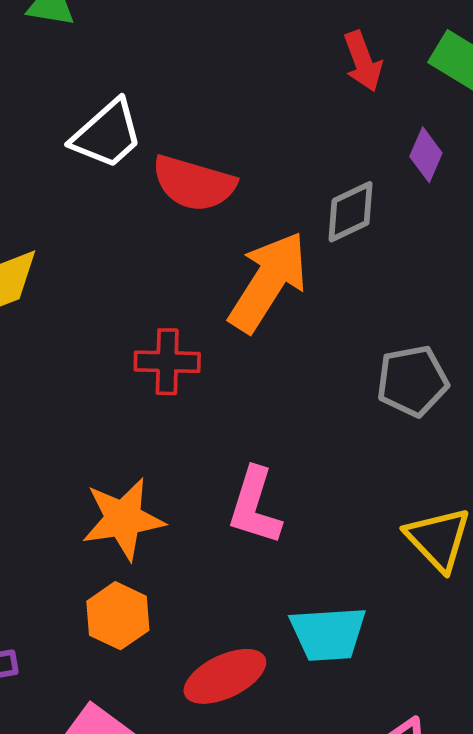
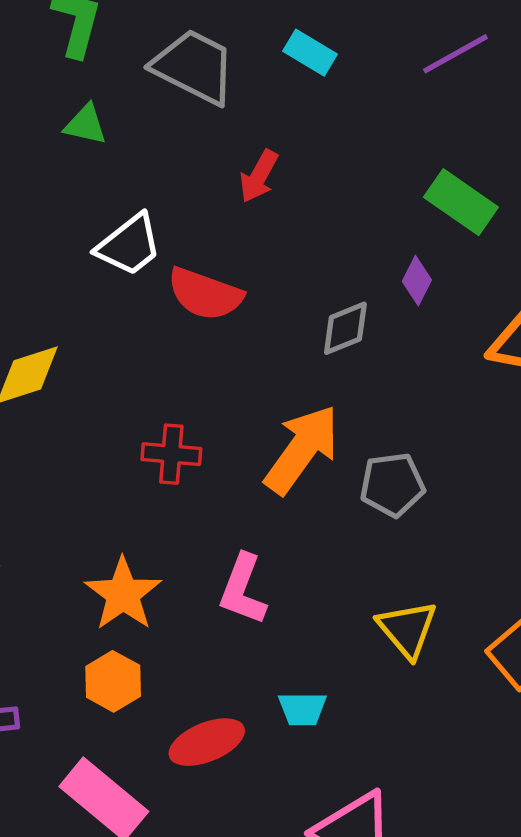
red arrow: (363, 61) -> (259, 176), moved, turned 46
orange arrow: (268, 282) -> (302, 449), moved
orange star: (123, 519) -> (123, 594), turned -30
cyan trapezoid: (328, 634) -> (303, 709), size x0.7

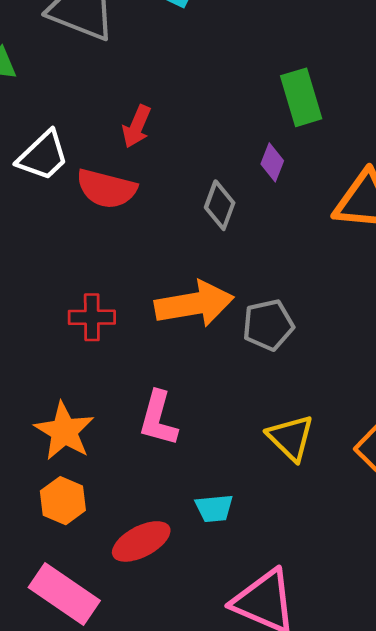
red arrow: (259, 176) -> (137, 126), moved
green rectangle: (461, 202) -> (301, 97), turned 44
gray diamond: (345, 328) -> (220, 205), turned -42
orange arrow: (302, 449) -> (194, 304), turned 50

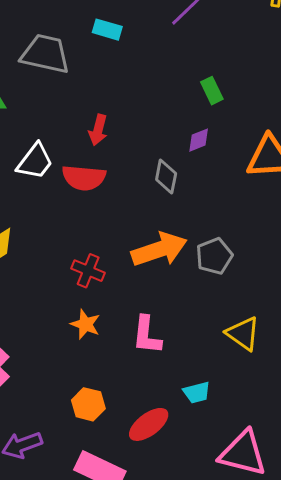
green rectangle: (301, 97) -> (212, 91), size x0.7
purple diamond: (272, 162) -> (199, 140), turned 56
red cross: (92, 317) -> (88, 271), turned 32
orange star: (64, 431) -> (85, 324), moved, size x0.7

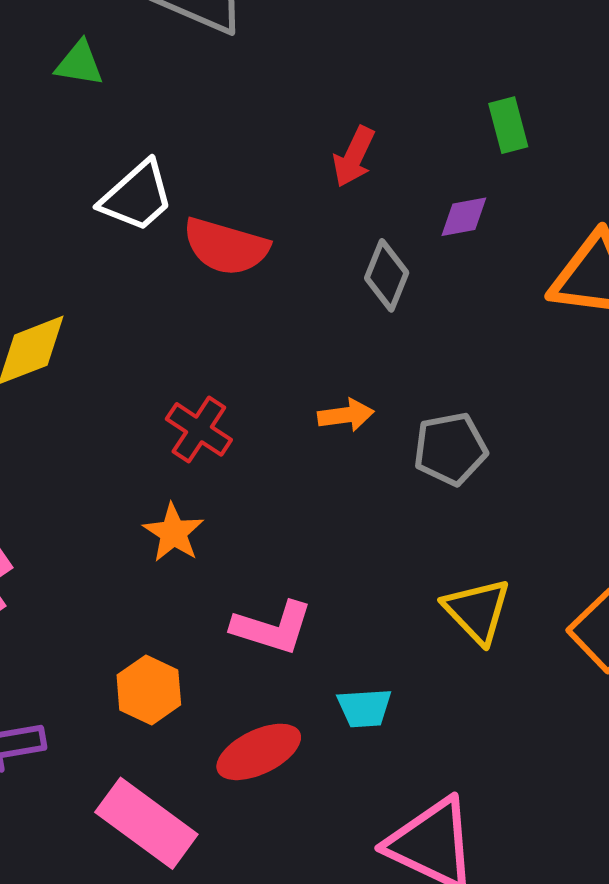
red arrow: (98, 130) -> (354, 157), moved
orange arrow: (159, 250) -> (346, 415), size x0.5
pink L-shape: (147, 335) -> (272, 628), moved, turned -90

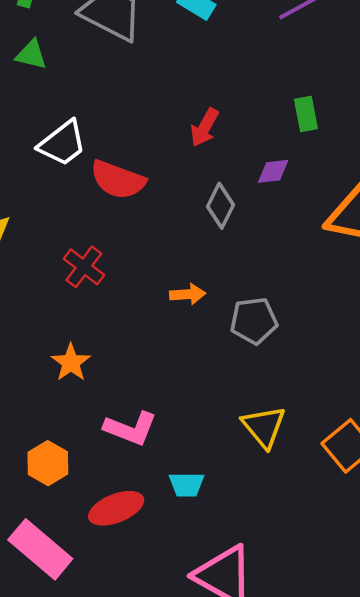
red cross: (199, 429) -> (84, 267), moved

